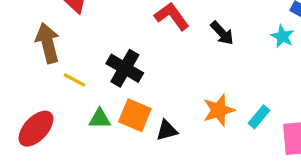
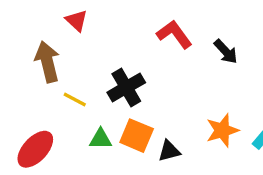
black cross: (125, 68) -> (126, 87), turned 30

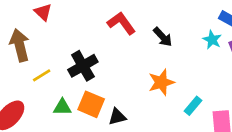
yellow line: (75, 99) -> (42, 75), turned -60
orange star: (222, 130) -> (161, 82), moved

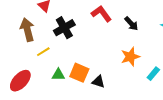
black cross: (83, 66) -> (64, 28), moved
black triangle: (117, 117) -> (98, 82), turned 32

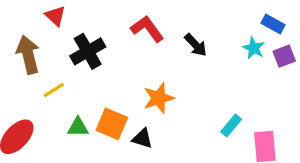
orange star: (130, 57) -> (159, 98), moved

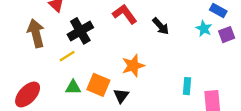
yellow line: (54, 90) -> (67, 56), moved
cyan rectangle: (231, 125) -> (187, 86), turned -35
black triangle: (142, 138) -> (121, 96), turned 49

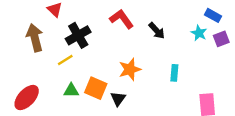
cyan rectangle: (187, 86) -> (174, 73), moved

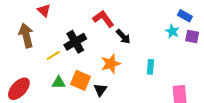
black arrow: (157, 31) -> (123, 37), moved
black cross: (78, 35) -> (75, 42), moved
purple square: (221, 39) -> (192, 37), turned 32

